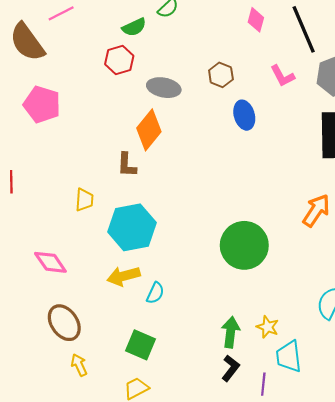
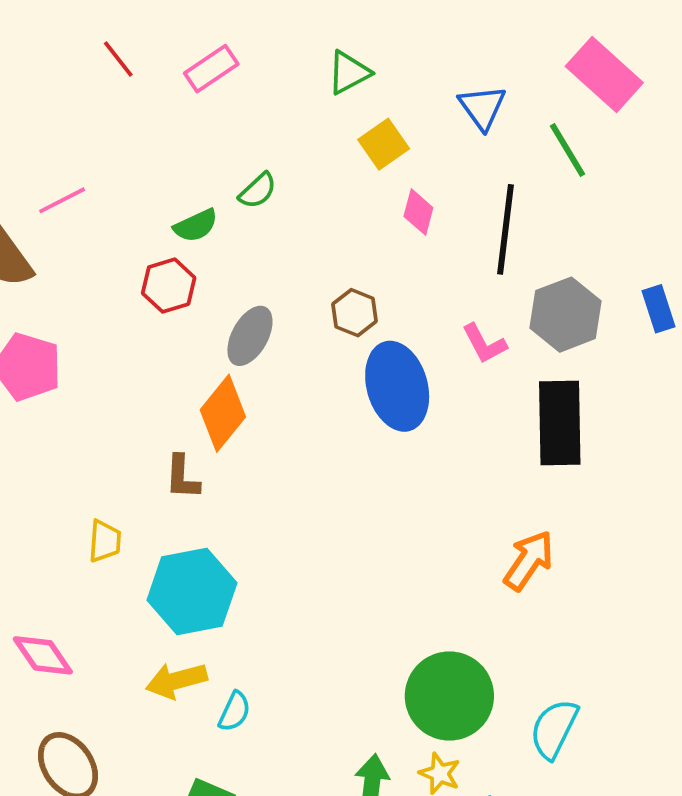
black line: (304, 29) -> (506, 229), turned 30
pink L-shape: (282, 76) -> (484, 344), moved
gray ellipse: (164, 88) -> (250, 336), turned -72
blue ellipse: (244, 115) -> (397, 386), size x1.6
green circle: (244, 245) -> (449, 696), moved

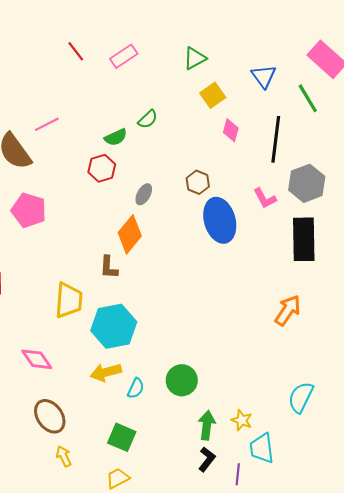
gray ellipse: (250, 336) -> (144, 194), size x0.7
yellow trapezoid: (105, 541) -> (69, 300), size x1.6
green circle: (449, 696) -> (182, 380), moved, size x0.7

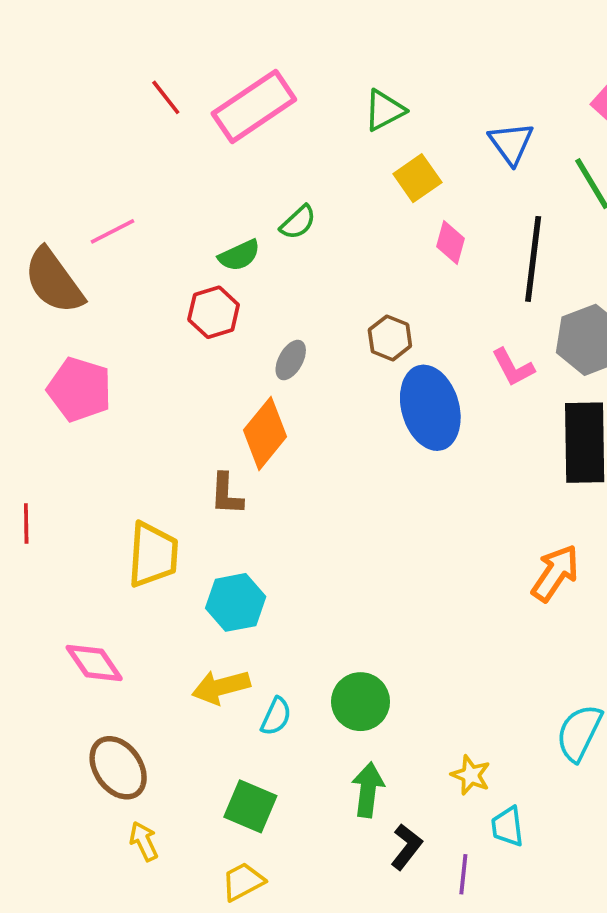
pink rectangle: (124, 56) -> (254, 107), size x1.6
cyan hexagon: (114, 326) -> (236, 602), size x0.7
green arrow: (207, 425) -> (368, 790), moved
cyan trapezoid: (262, 448) -> (507, 827), size x0.7

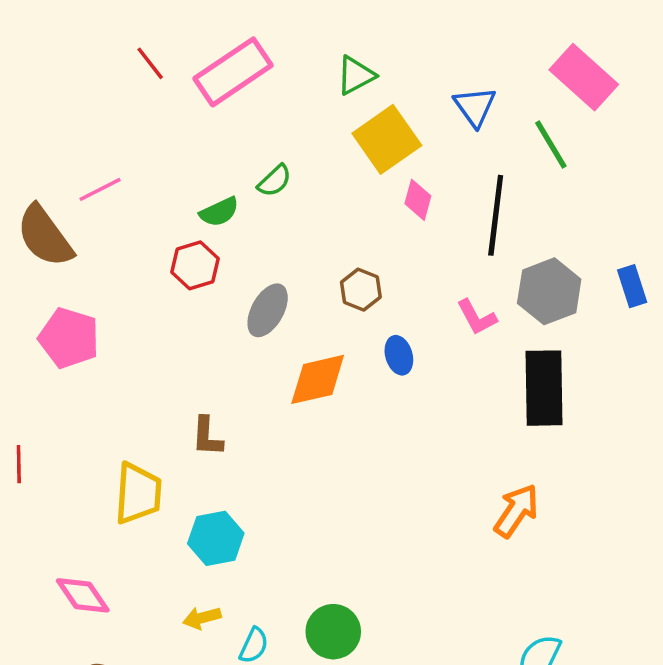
yellow square: (417, 178) -> (387, 139), size x1.5
gray ellipse: (291, 360) -> (268, 310), size x1.4
blue ellipse: (430, 408) -> (399, 355), size x0.5
orange diamond: (265, 433) -> (318, 379), moved, turned 38
yellow arrow: (221, 687) -> (202, 618), size x0.7

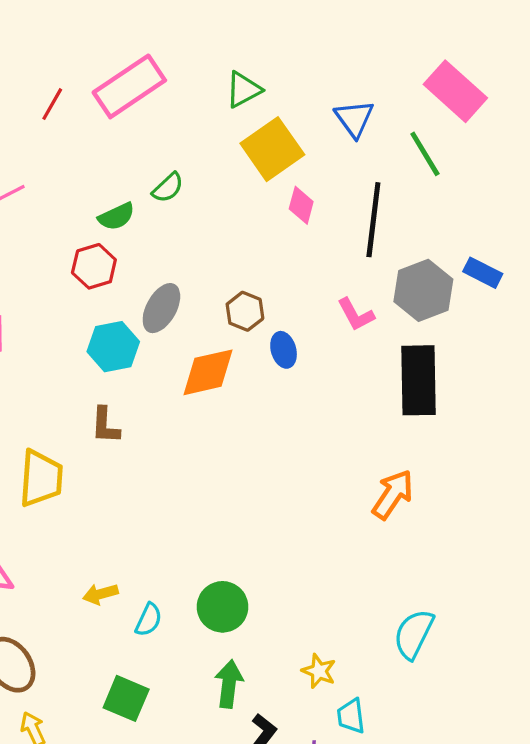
red line: (150, 63) -> (52, 104), moved, turned 68
blue rectangle: (632, 286) -> (483, 273), moved, turned -45
brown hexagon: (361, 290) -> (245, 311), moved
cyan hexagon: (216, 538) -> (113, 347), moved

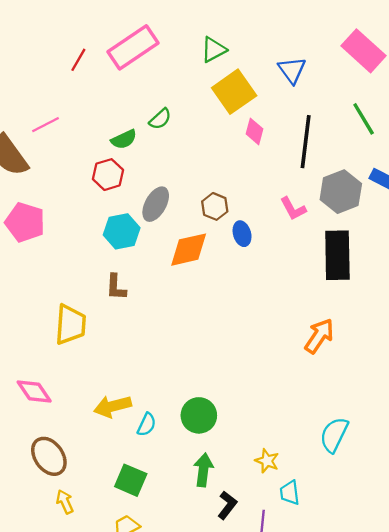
green line: (425, 154) -> (364, 119), moved
yellow arrow: (100, 594) -> (113, 406), size x1.5

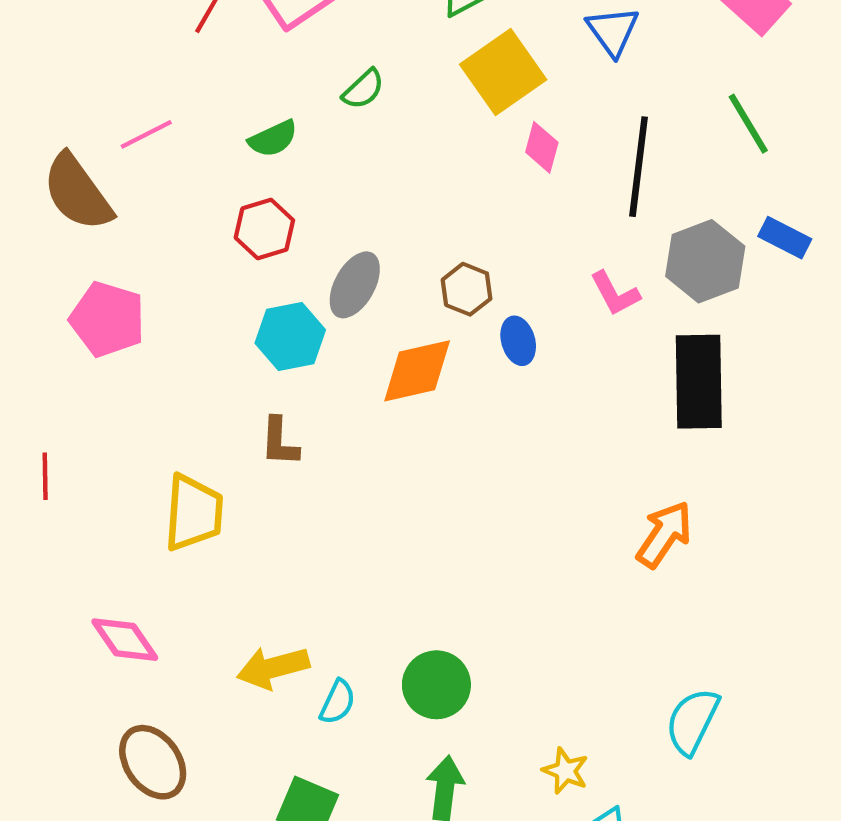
green semicircle: (160, 119) -> (363, 89), moved
green semicircle: (124, 139) -> (273, 139), moved

